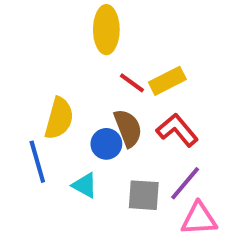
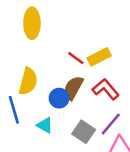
yellow ellipse: (106, 30) -> (32, 23), moved
brown semicircle: (128, 128) -> (73, 88), turned -130
gray square: (144, 195) -> (84, 132), turned 30

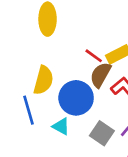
brown semicircle: (73, 88) -> (100, 75), moved
blue circle: (59, 98) -> (76, 98), size x1.6

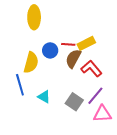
red line: (94, 56) -> (68, 44), turned -32
blue circle: (76, 98) -> (50, 50), moved, size x0.6

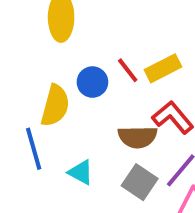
red line: (68, 44) -> (128, 70), turned 48
brown semicircle: (73, 59) -> (138, 137), moved, turned -120

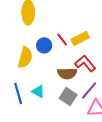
blue line: (34, 149) -> (18, 93), moved

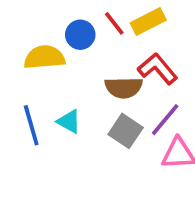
yellow semicircle: (25, 57) -> (44, 57), turned -110

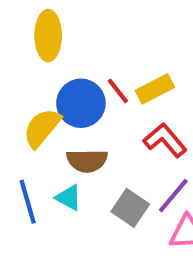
blue circle: (80, 35) -> (81, 103), size x1.5
yellow semicircle: (44, 57) -> (42, 128), turned -45
brown semicircle: (124, 88) -> (87, 161), moved

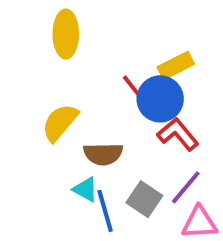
yellow rectangle: (155, 89) -> (176, 66), moved
blue circle: (81, 103) -> (160, 99), moved
blue line: (28, 202) -> (105, 211), moved

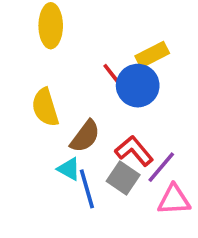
yellow semicircle: (60, 123) -> (45, 107), turned -57
red L-shape: (178, 134) -> (134, 151), moved
brown semicircle: (103, 154) -> (85, 136), turned -52

